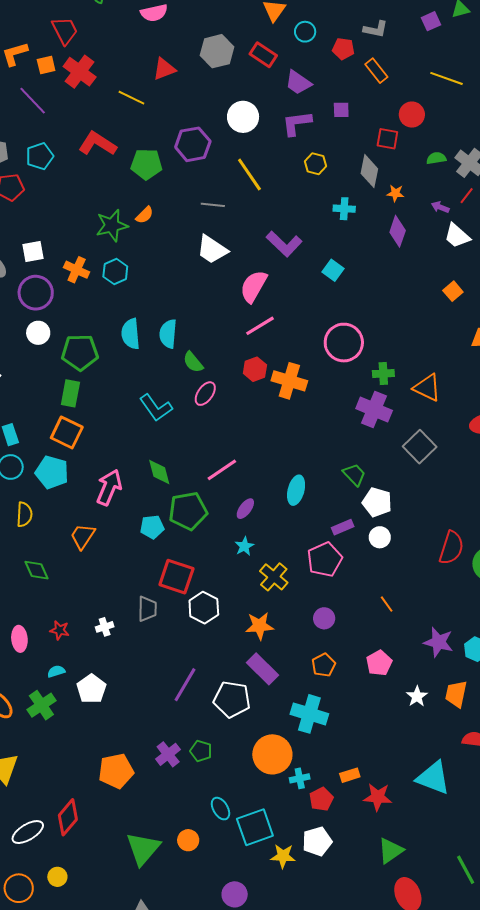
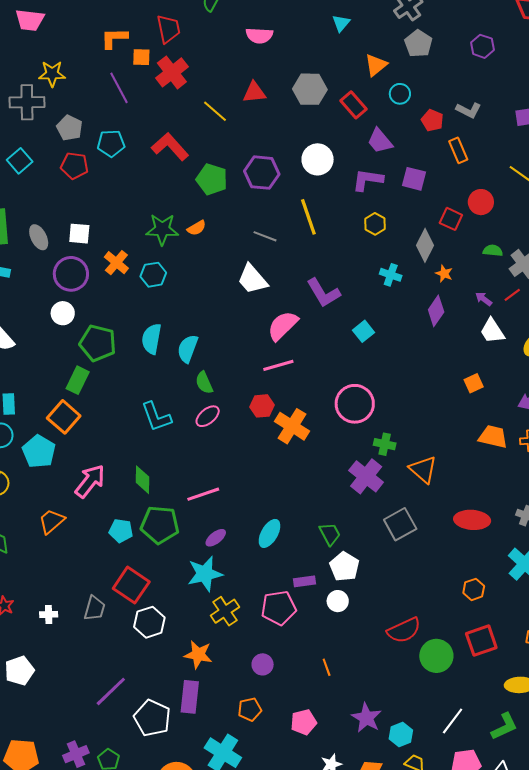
purple square: (341, 110) -> (414, 179), size x1.4
cyan star: (244, 546) -> (205, 574), size x1.8
red semicircle: (451, 548) -> (404, 630), turned 32
purple rectangle: (262, 669) -> (190, 697), turned 36

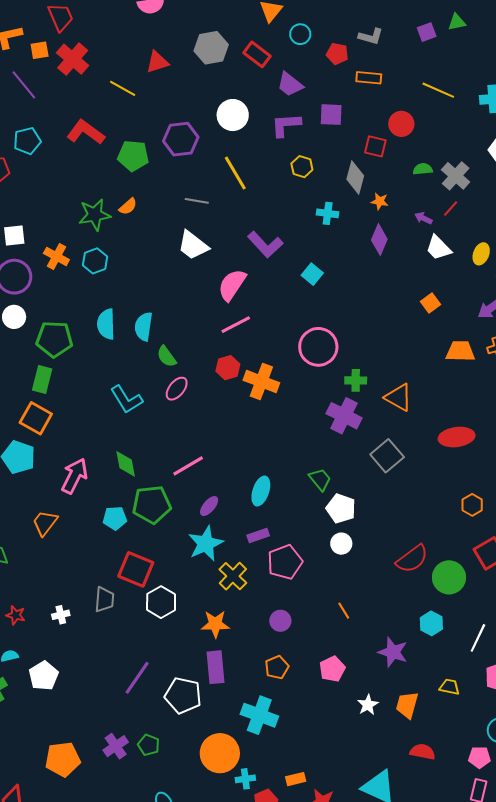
orange rectangle: (458, 150) -> (369, 78), turned -50
purple rectangle: (305, 581) -> (258, 536), moved
cyan hexagon: (401, 735) -> (431, 623), moved

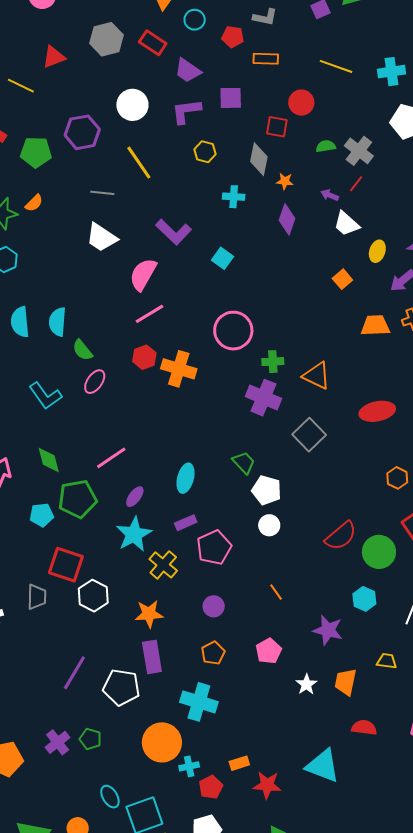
yellow ellipse: (481, 254) -> (377, 251), moved

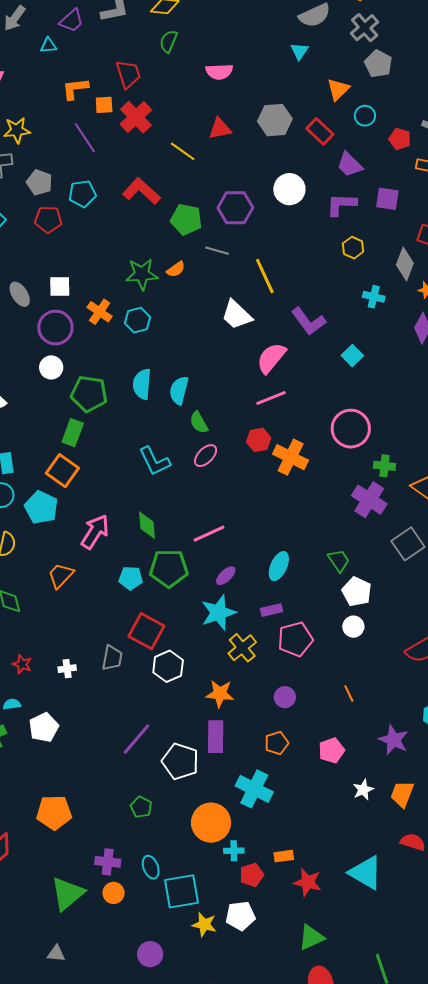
yellow line: (139, 163) -> (265, 276), moved
gray line: (102, 193) -> (217, 251), moved
purple cross: (58, 742) -> (108, 862), moved, turned 35

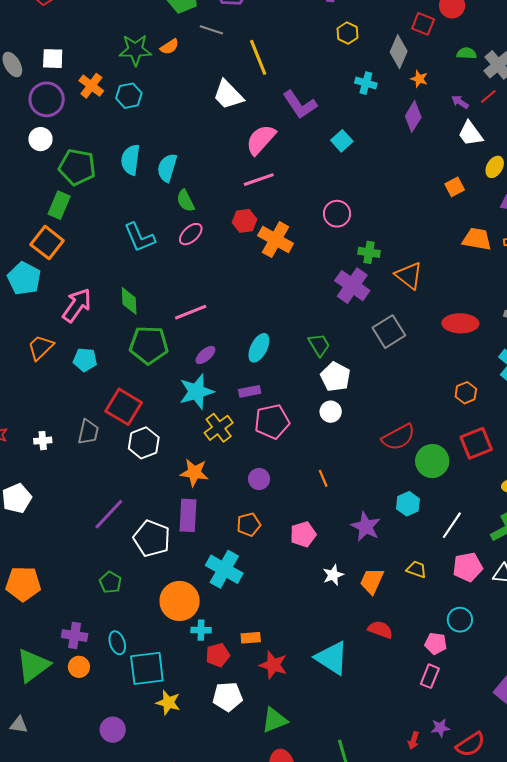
pink circle: (351, 429) -> (337, 214), size x0.7
cyan pentagon: (131, 578) -> (85, 360), moved
white pentagon: (240, 916) -> (228, 697), moved

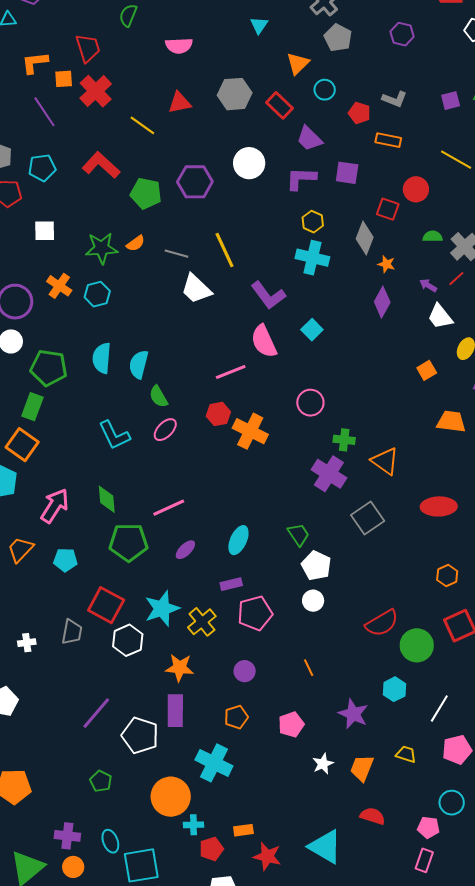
gray line: (211, 30) -> (176, 254), moved
white square: (53, 59) -> (45, 231), moved
cyan cross: (366, 83) -> (312, 258), moved, size x1.5
pink semicircle: (261, 140) -> (264, 341), moved, turned -64
cyan star: (196, 392) -> (162, 609), moved

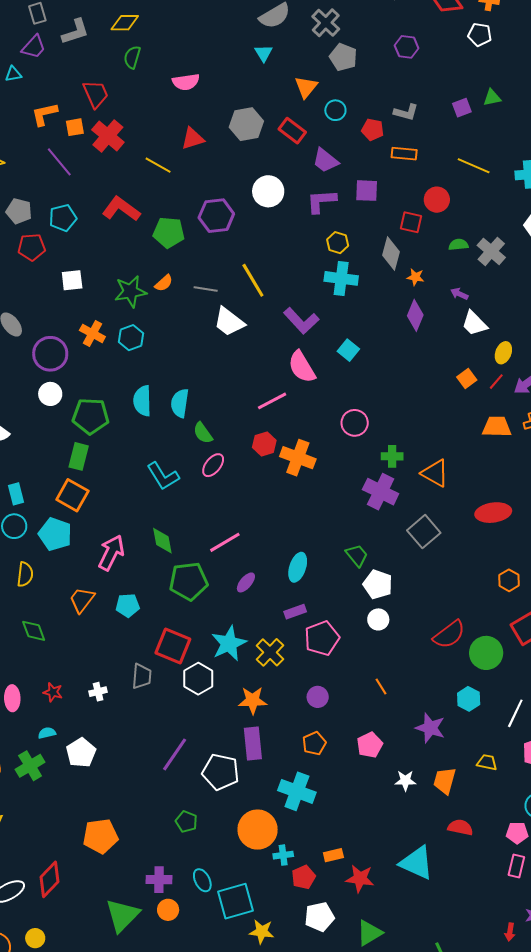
red line: (456, 279) -> (496, 382), moved
white star: (323, 764) -> (405, 781), turned 30

